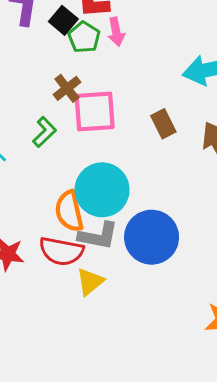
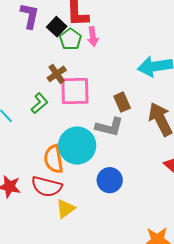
gray L-shape: (98, 236) -> (109, 127), moved
blue circle: (152, 237) -> (110, 180), size x0.7

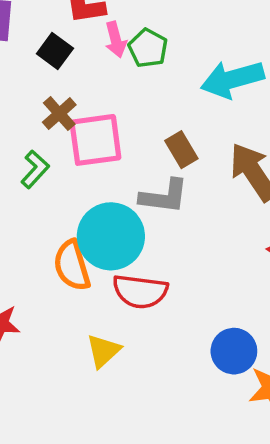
black square: (57, 27) -> (55, 51), moved
green pentagon: (70, 39) -> (148, 48), moved
blue circle: (110, 180) -> (234, 351), moved
red semicircle: (47, 187) -> (140, 291), moved

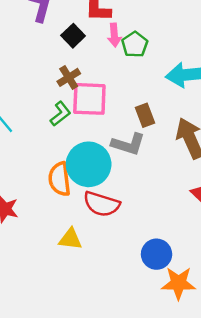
green L-shape: (35, 169) -> (60, 114), moved
yellow triangle: (103, 351) -> (70, 239), turned 40

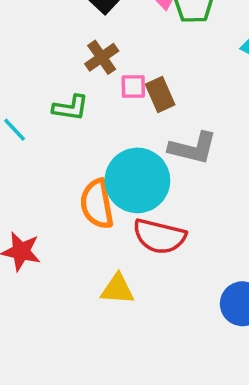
pink square: (89, 99) -> (133, 87), size x0.5
green L-shape: (60, 114) -> (71, 108), moved, turned 50
brown rectangle: (145, 115) -> (160, 95), moved

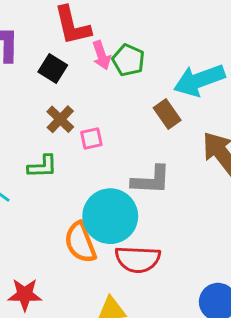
brown rectangle: (160, 95) -> (167, 114), moved

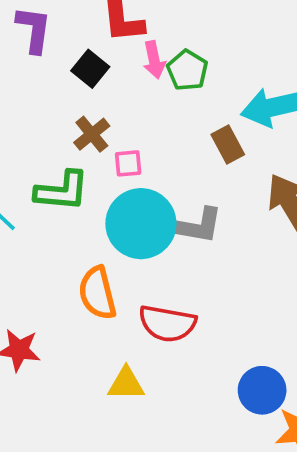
green L-shape: (42, 166) -> (62, 191), size x1.4
cyan circle: (110, 216) -> (141, 224), moved

